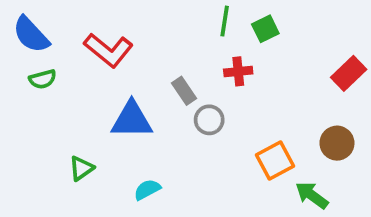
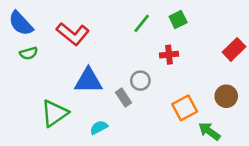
green line: (225, 21) -> (142, 23), moved, turned 30
red cross: (238, 71) -> (169, 55), moved
gray rectangle: (184, 91) -> (123, 98), moved
green triangle: (81, 168) -> (55, 113), size x1.6

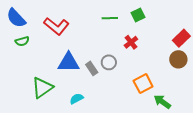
green line: (142, 23) -> (110, 18), turned 49
red cross: (169, 55) -> (131, 42), turned -32
brown circle: (226, 96) -> (178, 59), moved
gray rectangle: (123, 98) -> (92, 68), moved

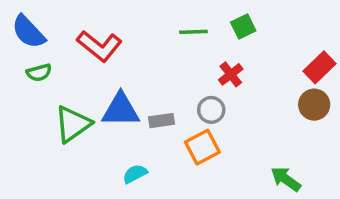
gray circle: (109, 62) -> (211, 110), moved
gray rectangle: (92, 68) -> (162, 121), turned -64
orange square: (143, 84) -> (202, 147), moved
green triangle: (42, 88) -> (73, 124), moved

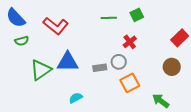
brown circle: (314, 105) -> (172, 67), moved
gray rectangle: (162, 121) -> (100, 68), moved
orange square: (202, 147) -> (130, 83), moved

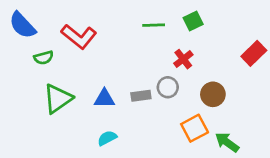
green semicircle: (22, 41) -> (44, 58), moved
blue triangle: (68, 62) -> (104, 99), moved, size x0.7
brown circle: (172, 67) -> (213, 94), moved
orange square: (130, 83) -> (195, 128), moved

